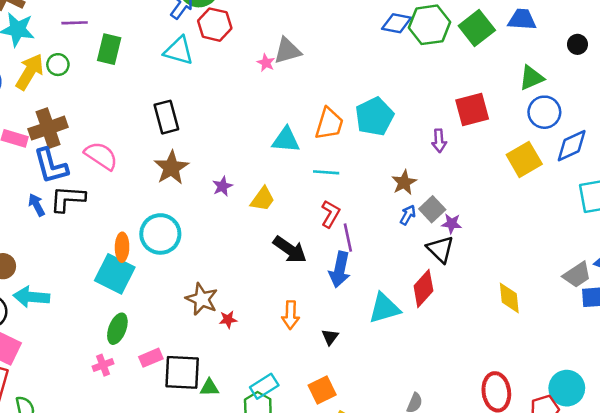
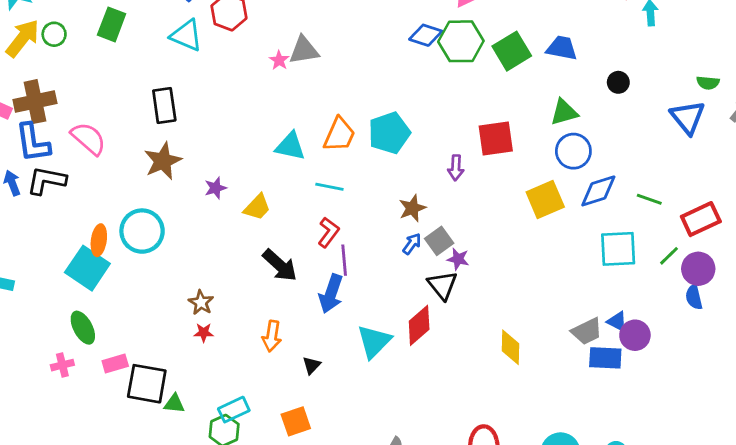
brown star: (202, 299) -> (201, 302), moved, size x0.7
cyan triangle: (384, 308) -> (374, 341), turned -36
green ellipse: (117, 329) -> (83, 328), turned -56

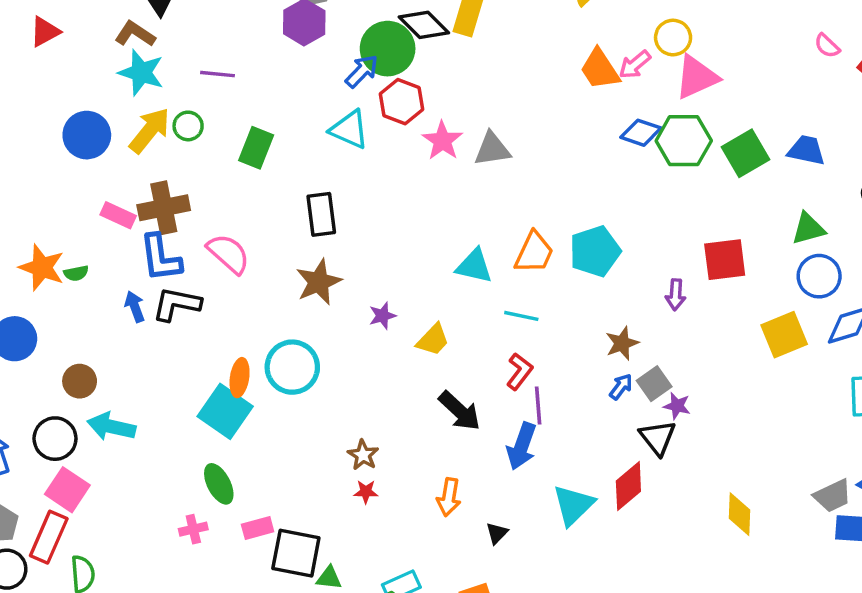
green rectangle: (112, 24) -> (256, 148), moved
pink star: (279, 60) -> (442, 141), moved, size x1.6

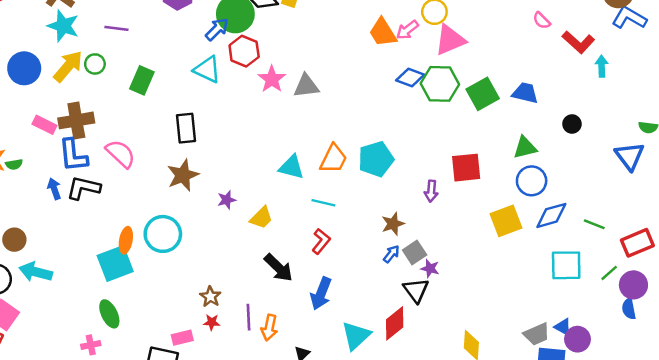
purple line: (538, 406) -> (248, 317), moved
cyan square: (225, 411) -> (115, 264), turned 33
pink rectangle: (258, 528) -> (182, 338), moved

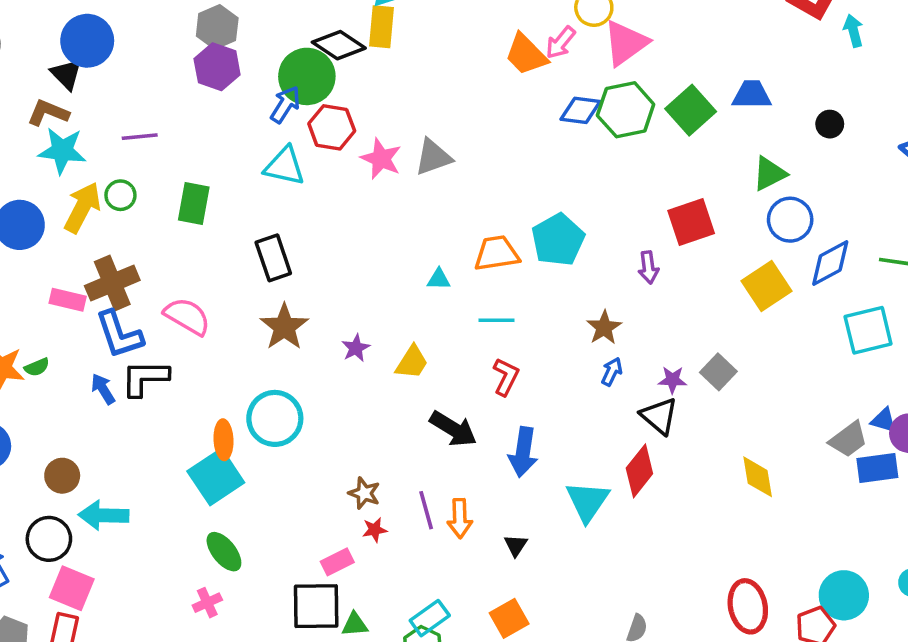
orange trapezoid: (333, 159) -> (497, 253), turned -112
cyan triangle: (292, 167) -> (439, 279), size x0.6
gray square: (415, 252) -> (718, 372), moved

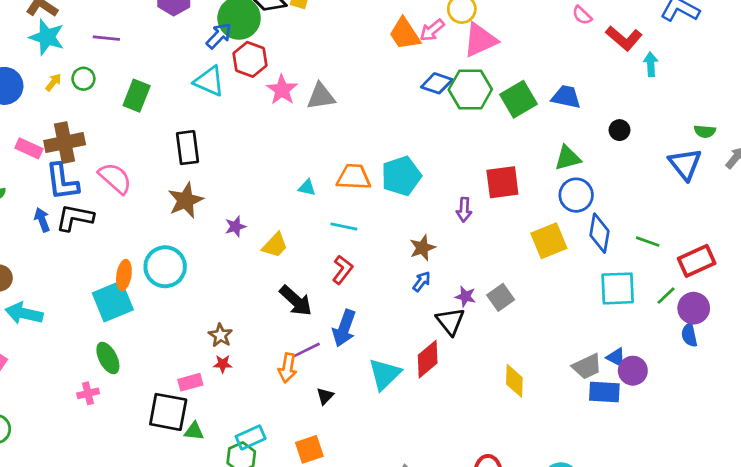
yellow arrow: (82, 208) -> (53, 82), size x0.5
blue diamond: (830, 263) -> (599, 233), turned -63
purple line: (426, 510) -> (306, 350), moved, turned 68

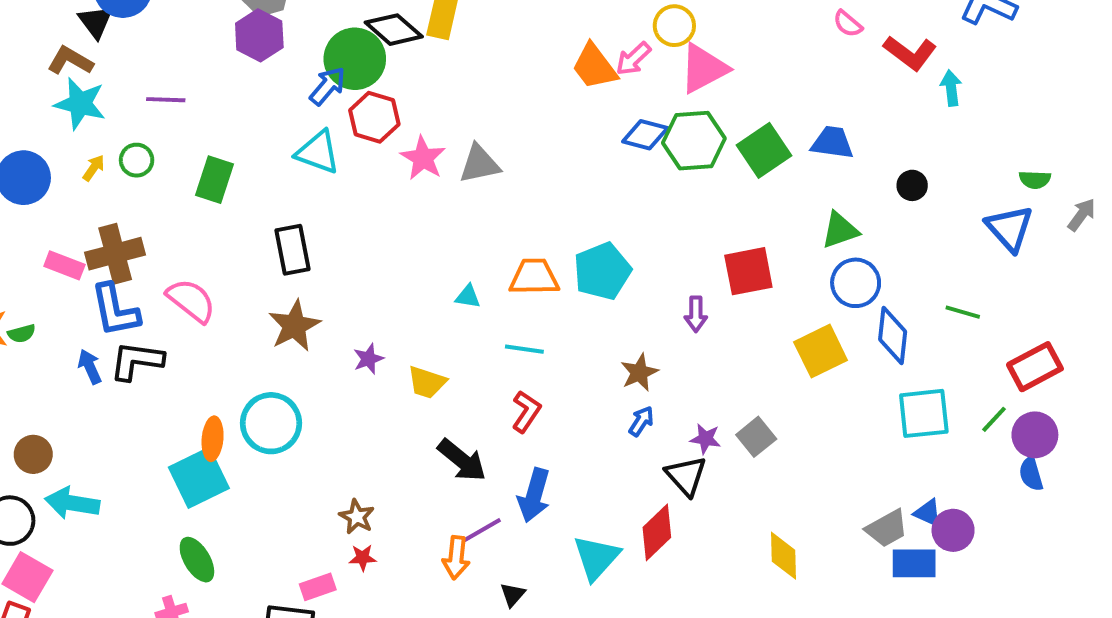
green line: (648, 242) -> (963, 312), moved
yellow trapezoid: (275, 245) -> (427, 382), turned 68

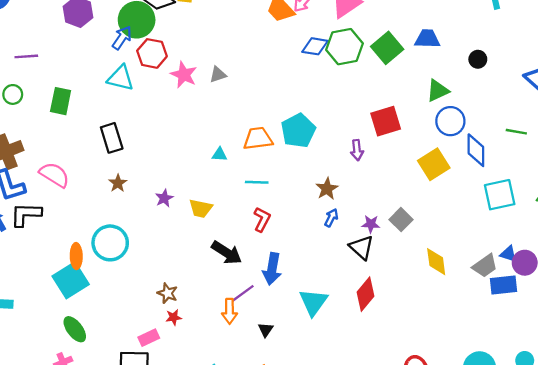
gray triangle: (480, 164) -> (218, 75), size x0.7
brown star: (294, 326) -> (118, 183), size x0.6
red diamond: (657, 532) -> (365, 294), moved
yellow diamond: (784, 556) -> (436, 262), moved

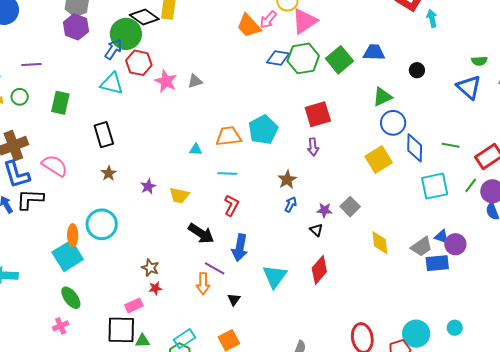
red square: (386, 121) -> (318, 114), moved
green line: (516, 132) -> (451, 145), moved
black triangle: (362, 247) -> (316, 230), size x0.6
purple line: (243, 293) -> (215, 268), turned 65

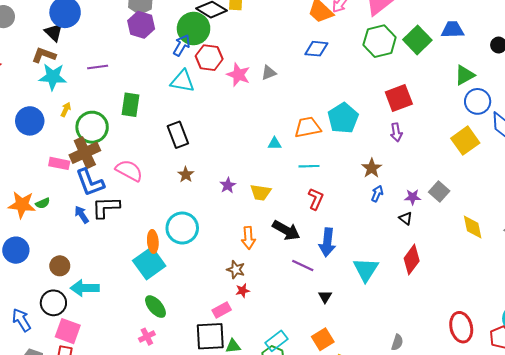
blue diamond: (278, 58) -> (316, 49), moved
green circle: (20, 97) -> (92, 127), moved, size x1.8
orange arrow: (203, 284) -> (248, 238), moved

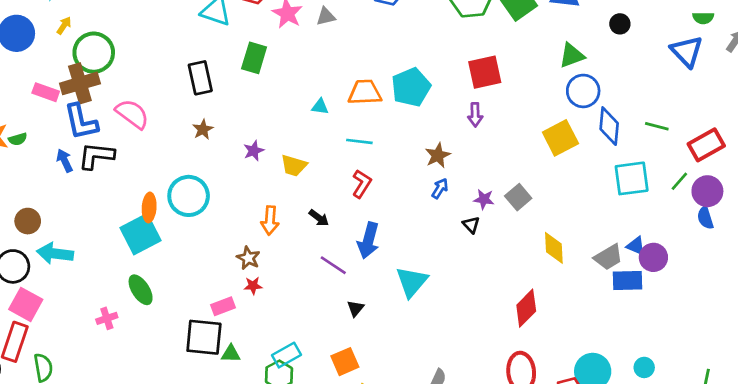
green rectangle: (131, 105) -> (254, 58), moved
black arrow: (286, 230) -> (319, 218), size x0.6
red diamond: (412, 260) -> (526, 308), moved
pink cross: (147, 337) -> (107, 318), moved

